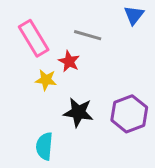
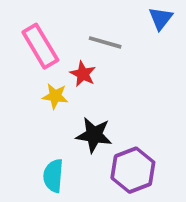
purple hexagon: (129, 114) -> (133, 170), moved

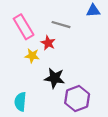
blue triangle: (161, 18) -> (93, 11), turned 48
cyan semicircle: (53, 176) -> (20, 102), moved

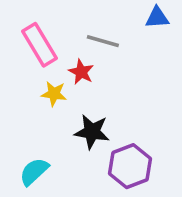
cyan semicircle: (20, 102) -> (34, 172), turned 42

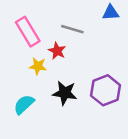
purple hexagon: (130, 166) -> (106, 90), moved
cyan semicircle: (34, 172) -> (24, 104), moved

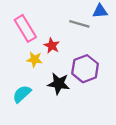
gray line: (72, 29) -> (79, 24), moved
purple hexagon: (106, 90) -> (85, 69), moved

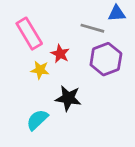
purple hexagon: (85, 69) -> (106, 59), moved
cyan semicircle: (22, 94) -> (37, 120), moved

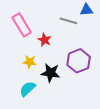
purple hexagon: (106, 59) -> (79, 61), moved
yellow star: (40, 70) -> (30, 62), moved

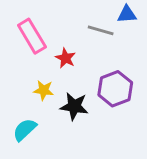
cyan semicircle: (28, 89) -> (25, 130), moved

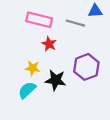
pink rectangle: (32, 36) -> (39, 20), moved, turned -45
cyan semicircle: (25, 130) -> (27, 90), moved

